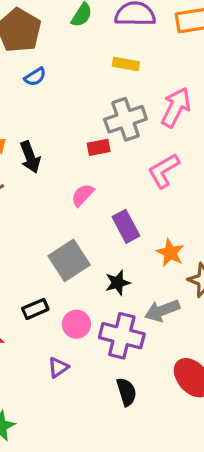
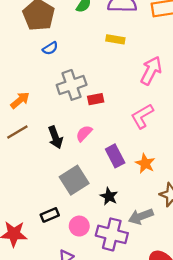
gray cross: (126, 119) -> (72, 85), moved
black arrow: (30, 157) -> (55, 137), moved
orange star: (170, 253) -> (145, 163), moved
black star: (118, 283) -> (109, 196), turned -30

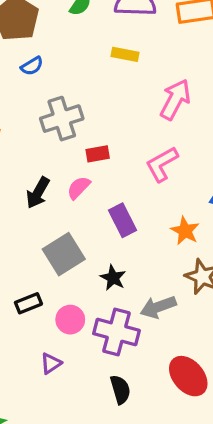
red rectangle: (96, 99) -> (98, 154), moved
black arrow: (55, 137) -> (38, 193), turned 50
orange star: (145, 163) -> (185, 231), moved

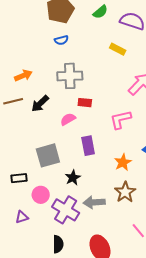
black arrow: (38, 193) -> (40, 104), moved

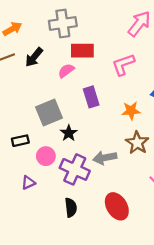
red rectangle: (85, 103) -> (82, 51), size x1.5
orange star: (123, 162) -> (131, 111), turned 30
black star: (73, 178) -> (69, 133), moved

